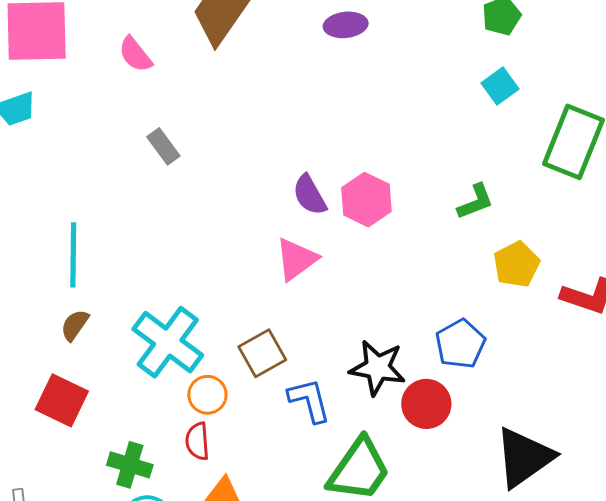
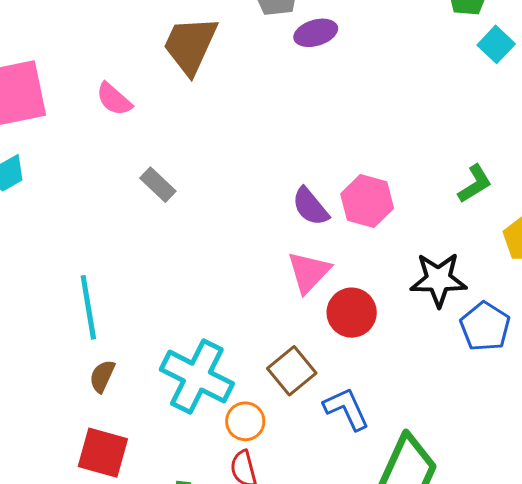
cyan square: (500, 86) -> (496, 44), moved
black star: (378, 368) -> (438, 280), moved
red circle: (426, 404) -> (352, 313), moved

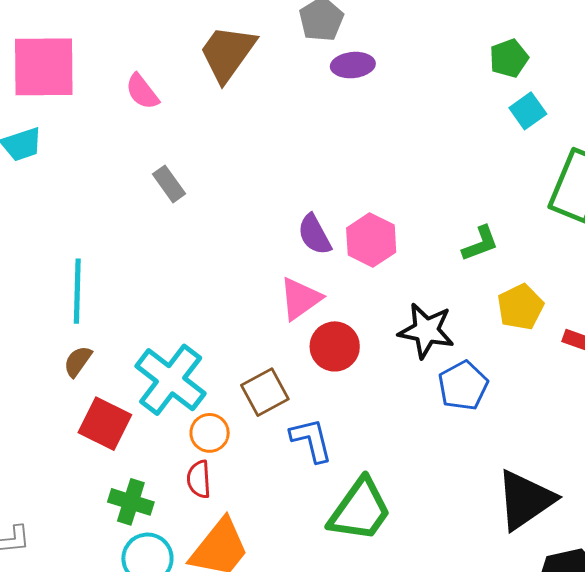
red square: (103, 453) -> (105, 424), moved

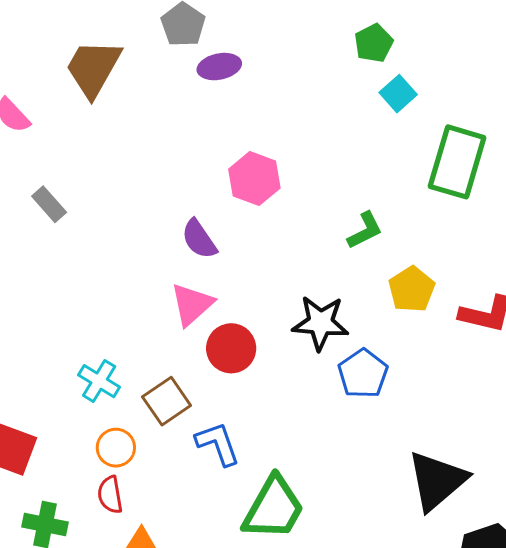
pink hexagon: (371, 240) -> (254, 179), moved
cyan cross: (171, 380) -> (99, 381), moved, size x0.6

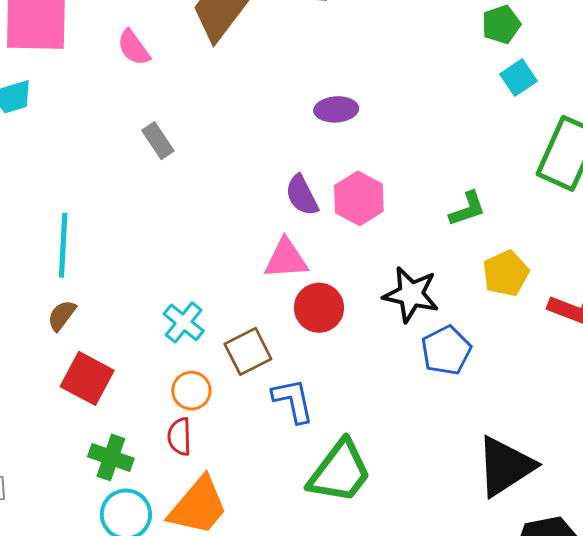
purple ellipse: (219, 67) -> (336, 109), moved
pink hexagon: (254, 179) -> (359, 198), moved
pink triangle: (192, 304) -> (286, 259), turned 30

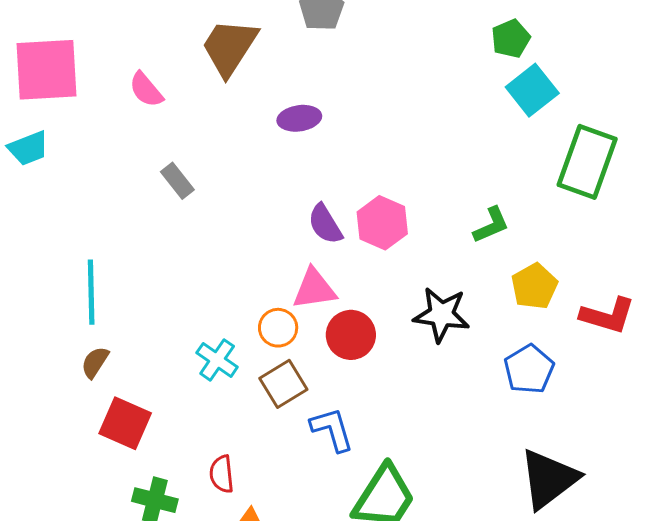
cyan square: (519, 78) -> (532, 90), size x1.4
purple ellipse: (336, 109) -> (299, 118), moved
blue pentagon: (446, 350) -> (529, 369), moved
orange circle: (191, 391) -> (278, 328), moved

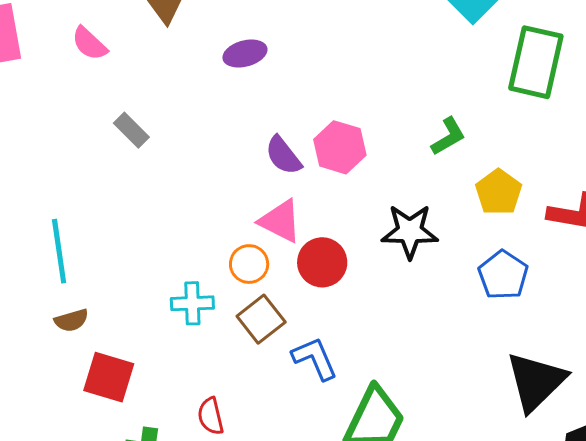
pink triangle: (314, 289) -> (280, 221), turned 42
cyan cross: (217, 360) -> (192, 303), turned -30
brown semicircle: (95, 362) -> (71, 320), turned -132

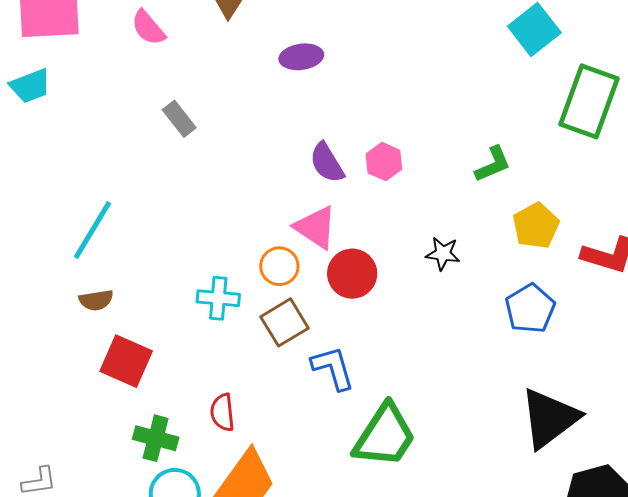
pink hexagon: (340, 147) -> (384, 162), size x0.7
black star: (410, 231) -> (443, 254), size x0.6
cyan line: (59, 251) -> (92, 230), turned 32

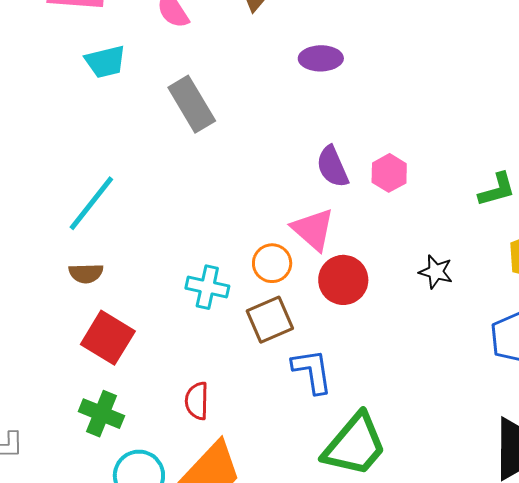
cyan trapezoid: (30, 86) -> (105, 62), moved
gray rectangle: (179, 119) -> (192, 104), size x1.5
green cross: (156, 438) -> (101, 414), moved

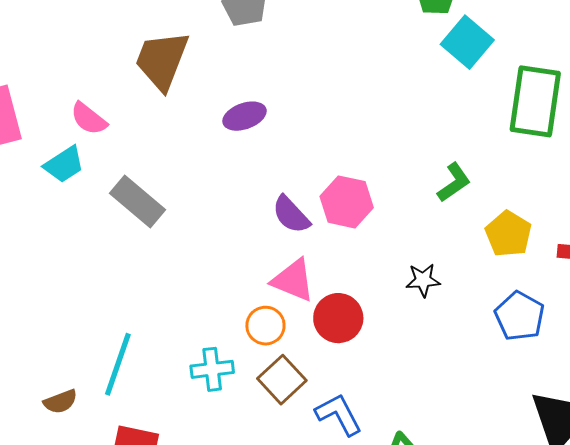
cyan trapezoid: (105, 62) -> (64, 164), moved
pink hexagon: (389, 173) -> (347, 202), size x1.4
cyan line: (91, 203) -> (118, 364), moved
brown semicircle: (86, 273) -> (60, 402), moved

